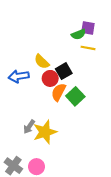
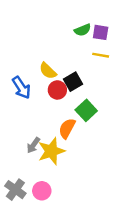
green semicircle: (78, 34) -> (83, 30), moved
blue arrow: (19, 76) -> (21, 88), turned -114
orange semicircle: (59, 92) -> (67, 128), moved

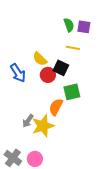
green semicircle: (83, 30) -> (69, 25), turned -88
yellow line: (101, 55) -> (73, 48), moved
black square: (73, 82) -> (61, 68), turned -35
green square: (86, 110) -> (72, 92), turned 30

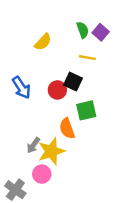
purple square: (84, 27) -> (101, 32), turned 32
yellow semicircle: (40, 59) -> (43, 42), moved, turned -91
orange semicircle: (56, 107) -> (67, 128), turned -48
pink circle: (35, 159) -> (42, 174), moved

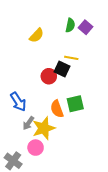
green semicircle: (83, 30) -> (70, 25), turned 32
yellow line: (87, 58) -> (71, 58), moved
blue arrow: (21, 88) -> (18, 102), moved
green square: (86, 110) -> (75, 104), moved

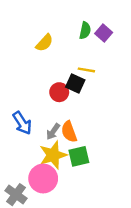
green square: (75, 104) -> (79, 156), moved
gray arrow: (28, 123) -> (53, 132), moved
pink circle: (36, 148) -> (43, 179), size x1.5

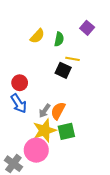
green semicircle: (85, 30) -> (59, 39), moved
red circle: (59, 92) -> (20, 83), moved
orange semicircle: (69, 132) -> (58, 111), turned 48

